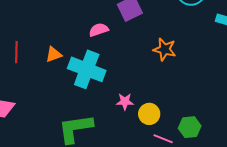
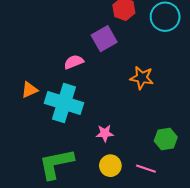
yellow circle: (149, 114) -> (110, 166), moved
green hexagon: (190, 127) -> (166, 139), moved

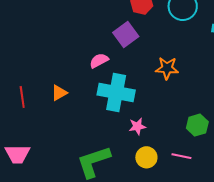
cyan cross: (64, 103) -> (116, 93), moved

